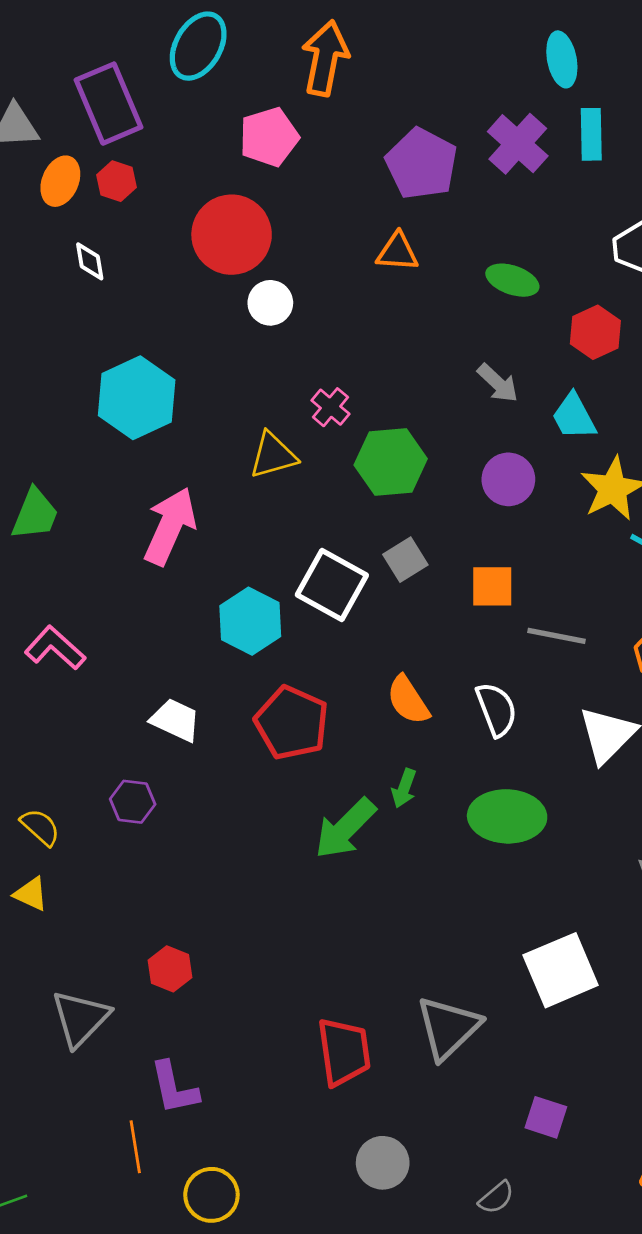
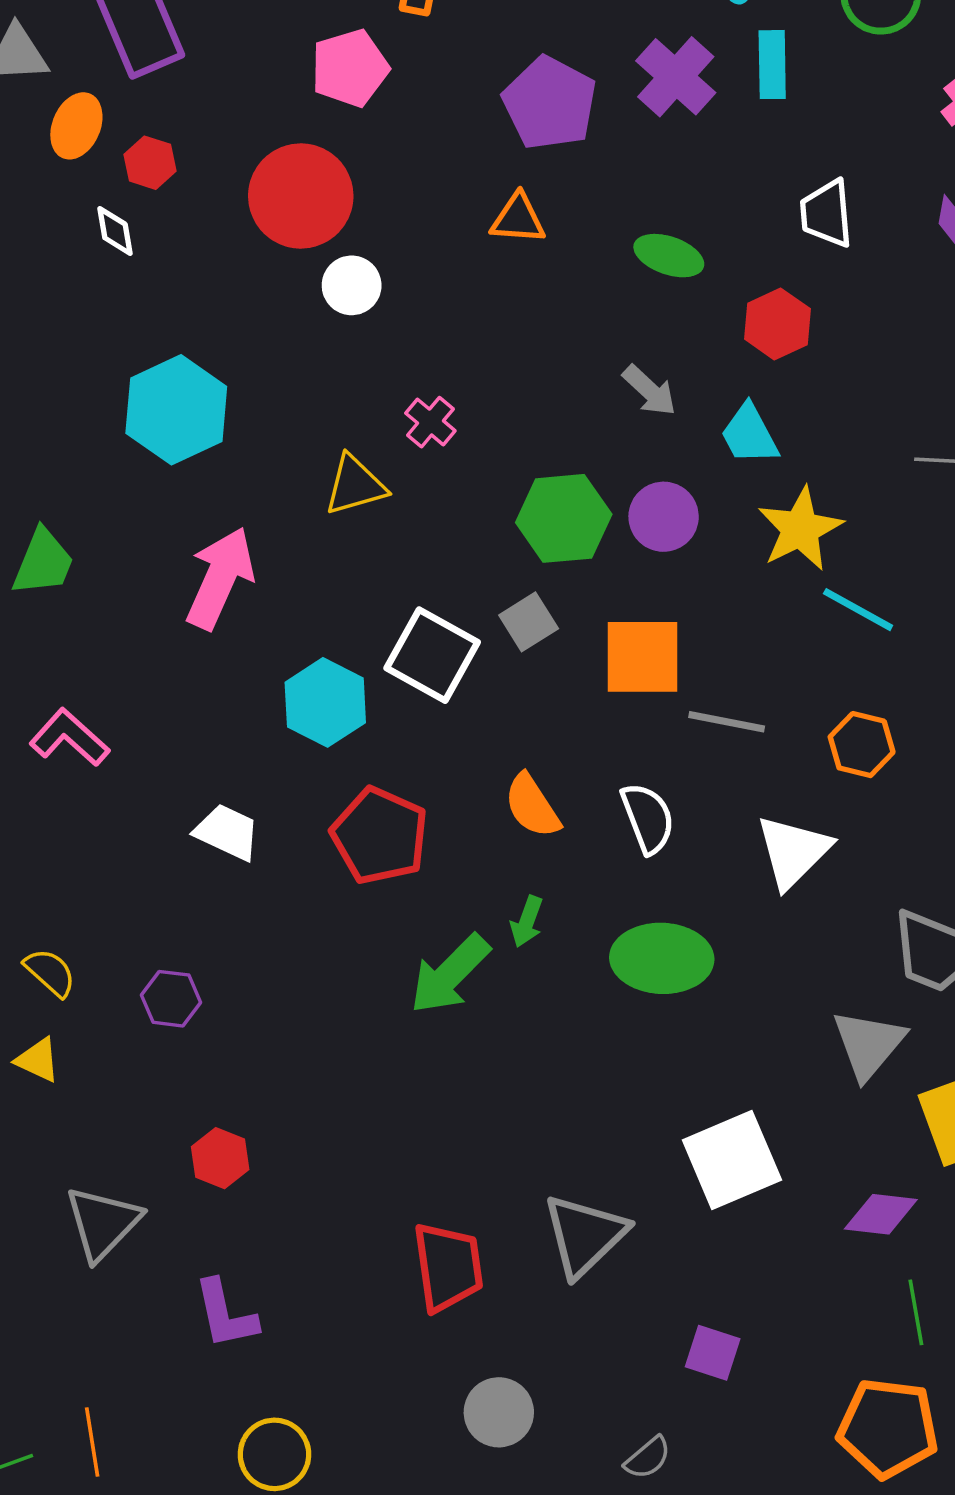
red hexagon: (117, 181) -> (150, 163), moved
green hexagon: (391, 462) -> (564, 518), moved
orange square: (492, 586) -> (643, 657), size x1.4
purple hexagon: (133, 802) -> (171, 999), moved
orange line: (135, 1147) -> (92, 1442), moved

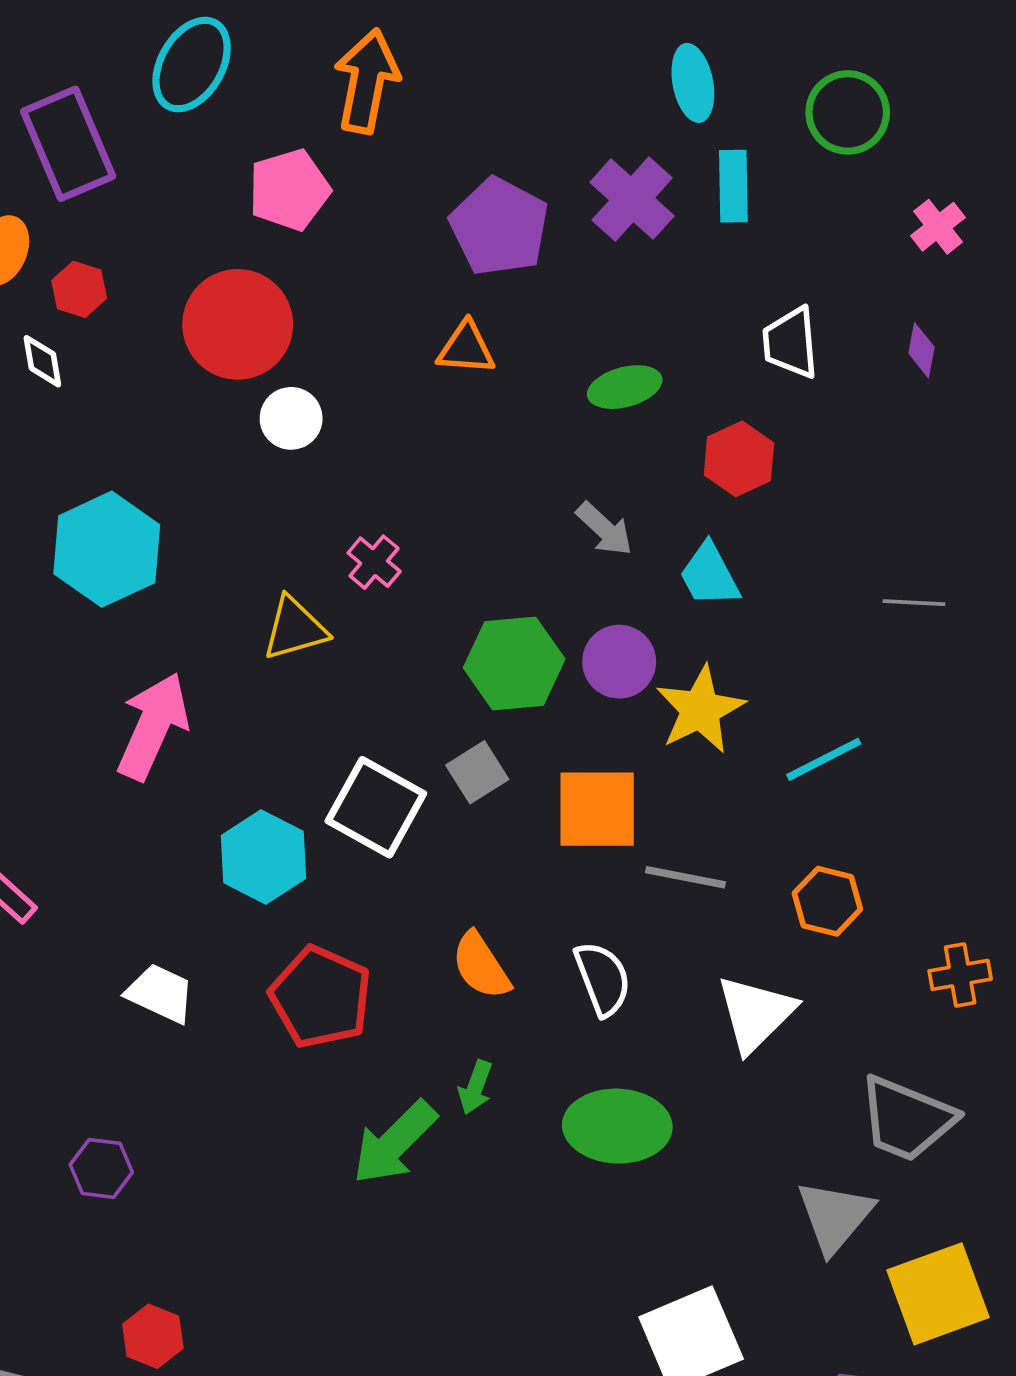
green ellipse: (669, 256) -> (625, 387), turned -34
yellow star: (800, 529) -> (700, 710), moved
cyan line: (858, 610) -> (824, 759), turned -56

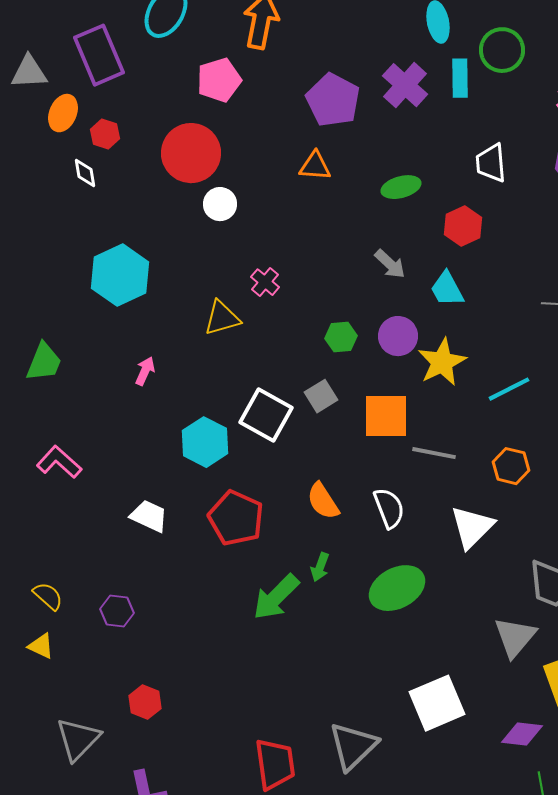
green circle: (848, 112) -> (502, 50), moved
green hexagon: (514, 663) -> (341, 337), size x0.6
pink arrow: (153, 726) -> (145, 371), size x0.5
green ellipse: (617, 1126) -> (397, 588), turned -30

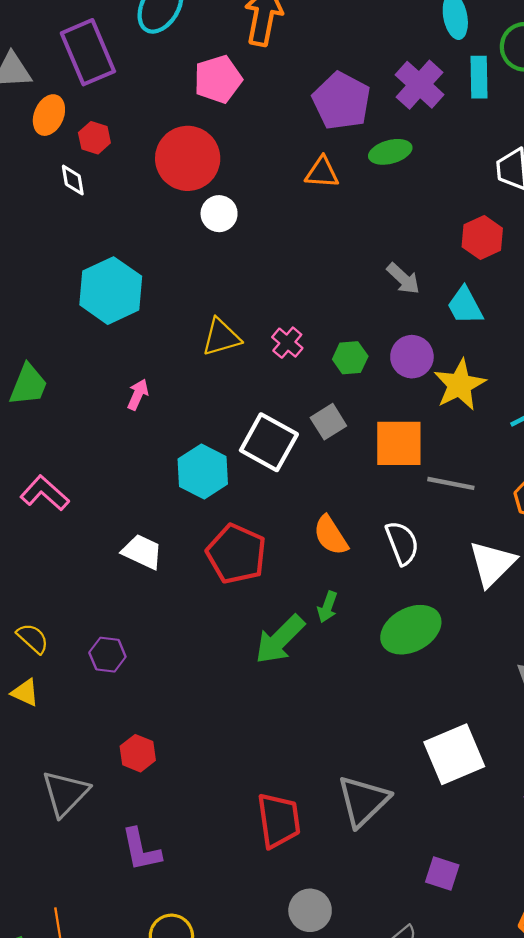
green ellipse: (401, 187) -> (390, 152), moved
pink cross: (265, 282) -> (287, 343), moved

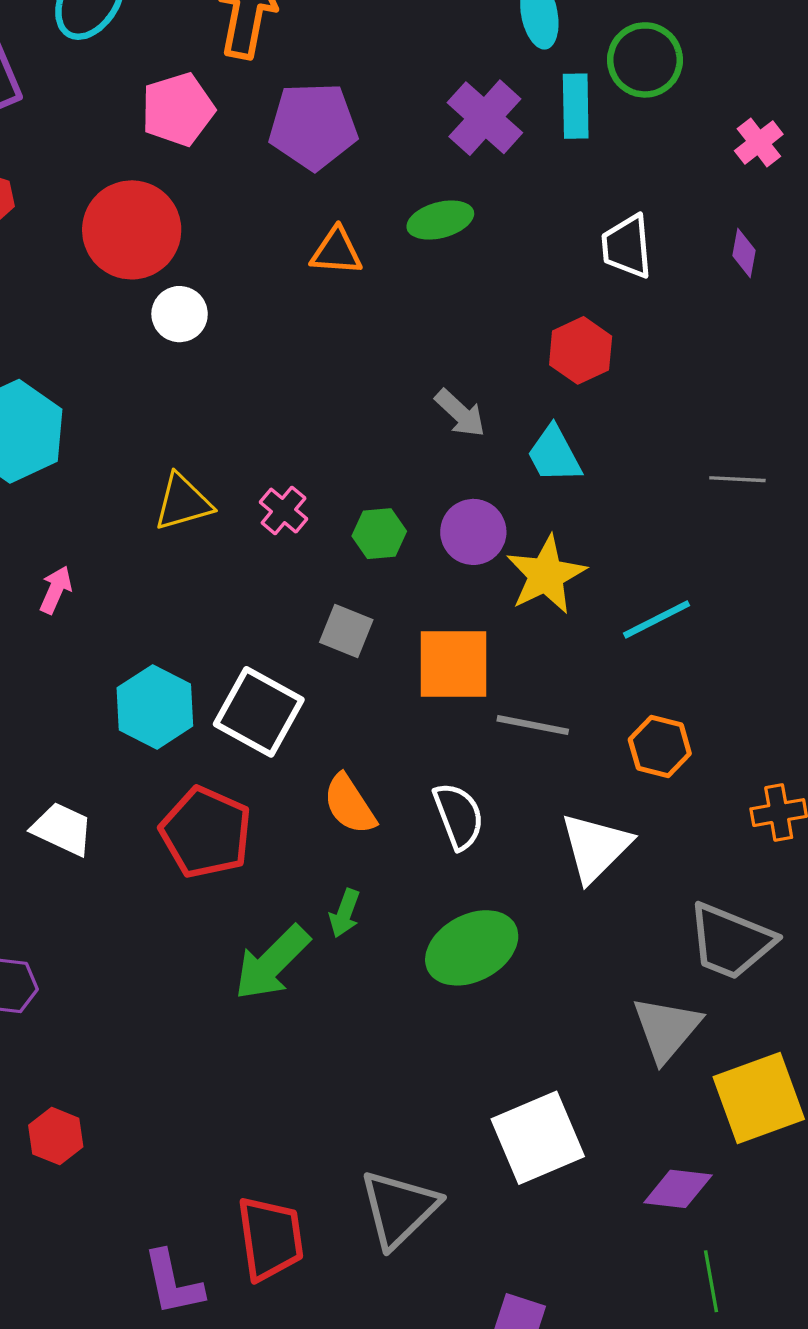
purple pentagon: (341, 101) -> (313, 126), moved, turned -30
gray square: (328, 422) -> (346, 631), turned -36
white square: (269, 442) -> (259, 712), moved
purple L-shape: (141, 850) -> (173, 1283), moved

